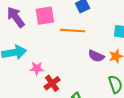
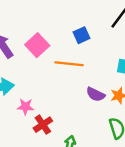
pink square: (45, 16) -> (37, 45), turned -36

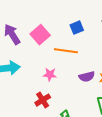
purple semicircle: (96, 94) -> (87, 77), turned -42
pink star: (26, 107) -> (50, 75), moved

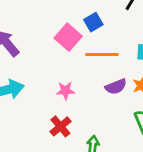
pink square: (40, 35) -> (68, 37), moved
orange line: (66, 51) -> (102, 55), moved

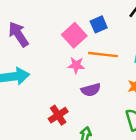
purple semicircle: (116, 87) -> (91, 90), moved
pink star: (65, 91) -> (76, 65), moved

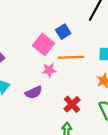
purple semicircle: (91, 90) -> (34, 92), moved
red cross: (58, 115) -> (72, 104), moved

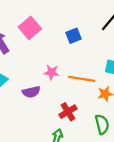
pink square: (44, 44) -> (30, 28), moved
orange line: (71, 57) -> (82, 79), moved

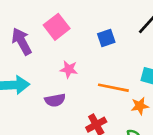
pink star: (51, 72) -> (69, 69), moved

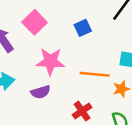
pink star: (69, 69) -> (50, 61), size x1.6

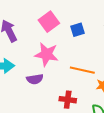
pink square: (35, 22) -> (49, 22), moved
red cross: (82, 111) -> (68, 100), turned 35

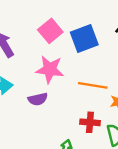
blue square: (77, 30) -> (84, 38), size x1.6
red cross: (68, 100) -> (90, 122), moved

